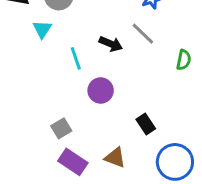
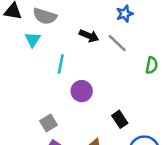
black arrow: (111, 44) -> (89, 36), moved
cyan line: (76, 58) -> (61, 64), turned 30

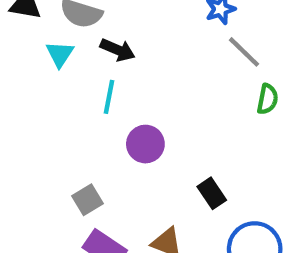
black arrow: (89, 36) -> (118, 50), moved
gray line: (117, 43) -> (244, 52), moved

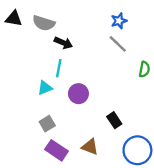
gray line: (244, 52) -> (118, 44), moved
cyan triangle: (60, 54) -> (45, 88), moved, turned 35

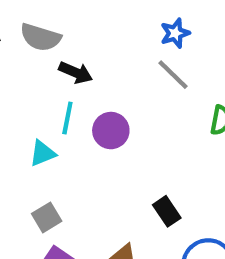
purple circle: (78, 94) -> (111, 131), moved

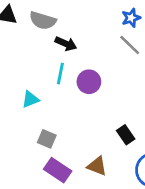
cyan triangle: (43, 153) -> (30, 99), moved
gray square: (47, 217) -> (47, 139), turned -36

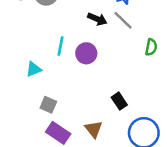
black arrow: (66, 44) -> (97, 19), moved
brown triangle: (97, 166) -> (94, 129), turned 30

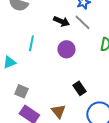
purple circle: (86, 53) -> (66, 49), moved

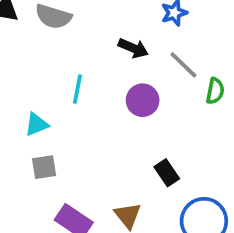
gray line: (82, 22) -> (183, 65), moved
gray square: (21, 91) -> (44, 167), moved, turned -32

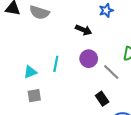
gray line: (183, 65) -> (111, 72), moved
cyan line: (77, 89) -> (56, 64), moved

